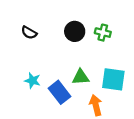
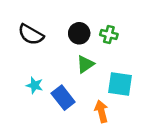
black semicircle: (29, 33) -> (31, 35), size x1.5
green triangle: (81, 77) -> (85, 64), moved, turned -30

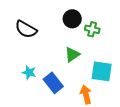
black circle: (79, 33) -> (72, 19), moved

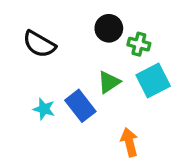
cyan square: (102, 71) -> (153, 80), moved, turned -35
blue rectangle: (53, 83) -> (80, 106), moved

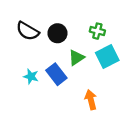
black circle: (109, 28) -> (57, 33), moved

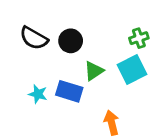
green cross: (97, 31) -> (139, 38), moved, turned -32
blue rectangle: (56, 74) -> (69, 91), turned -35

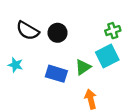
green triangle: (94, 71) -> (83, 67), moved
cyan star: (38, 94) -> (15, 65), moved

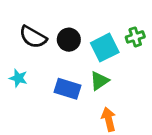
cyan square: (107, 56) -> (105, 48), moved

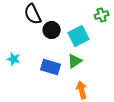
black semicircle: (33, 37) -> (33, 14), moved, turned 35
green cross: (135, 37) -> (102, 15), moved

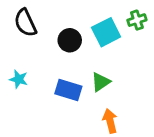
black semicircle: (33, 14) -> (25, 23), moved
cyan square: (79, 36) -> (106, 32), moved

